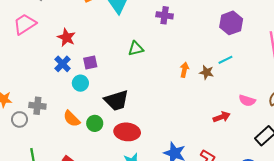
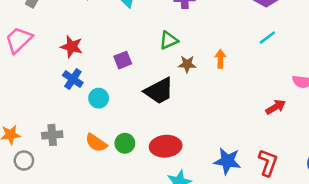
green triangle: (136, 49) -> (169, 40), moved
purple square: (90, 62) -> (123, 60), moved
brown star: (207, 72) -> (187, 64), moved
black trapezoid: (116, 100) -> (159, 91), moved
gray circle: (20, 119) -> (24, 160), moved

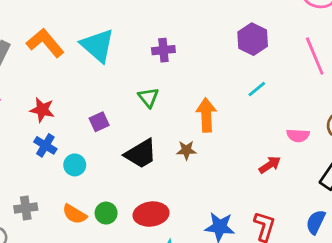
green triangle: (169, 40) -> (148, 97), turned -42
orange arrow: (220, 59) -> (206, 115), size x1.6
brown star: (187, 64) -> (186, 150), moved

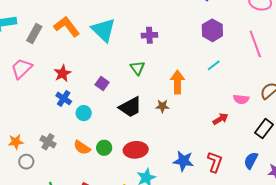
red star: (42, 110) -> (62, 73), turned 30
purple square: (99, 122) -> (102, 84), turned -32
gray cross: (26, 208) -> (48, 142), turned 35

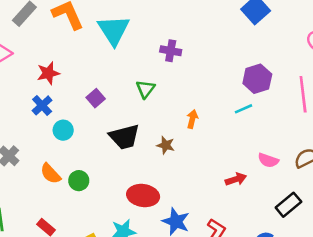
purple hexagon: (212, 30) -> (257, 79), moved
orange arrow: (177, 82) -> (192, 119), size x0.6
red ellipse: (136, 150) -> (143, 196), moved

